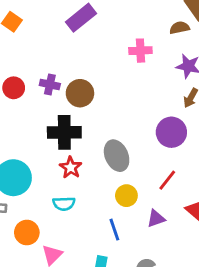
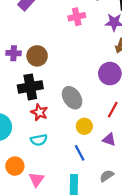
purple triangle: (156, 219) -> (109, 140), turned 48

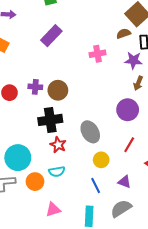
purple triangle: (109, 140) -> (125, 182), moved
orange circle: (15, 166) -> (35, 182), moved
gray semicircle: (107, 176) -> (121, 208), size x1.5
pink triangle: (36, 179) -> (53, 210), turned 35

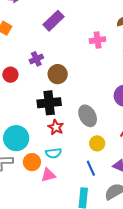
purple cross: (35, 87) -> (36, 59), moved, turned -32
pink triangle: (53, 210) -> (48, 175), moved

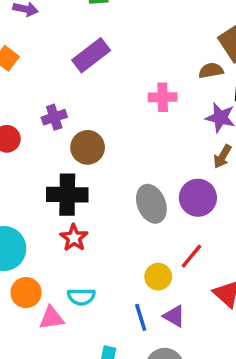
gray ellipse: (88, 116) -> (151, 204), moved
yellow circle: (97, 143) -> (158, 277), moved
cyan semicircle: (53, 153) -> (81, 297), moved
blue line: (91, 168) -> (141, 317), moved

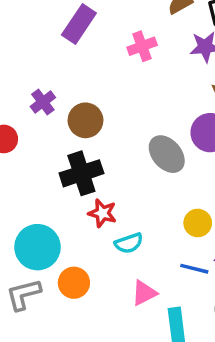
purple rectangle: (91, 55) -> (79, 24), moved
cyan semicircle: (81, 297) -> (129, 243), moved
blue line: (141, 317) -> (194, 269), turned -40
pink triangle: (51, 318) -> (144, 293), moved

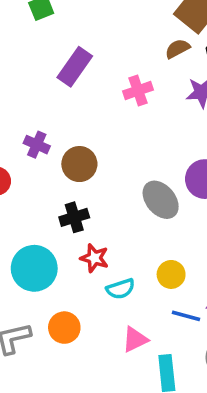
purple cross: (43, 102) -> (37, 145), turned -30
black cross: (81, 173) -> (74, 217), size x0.7
yellow circle: (198, 223) -> (171, 274), moved
cyan circle: (38, 247) -> (34, 268), moved

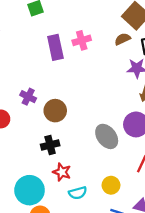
purple rectangle: (75, 67) -> (55, 47), turned -50
pink cross: (138, 90) -> (82, 40), moved
cyan circle: (34, 268) -> (30, 190), moved

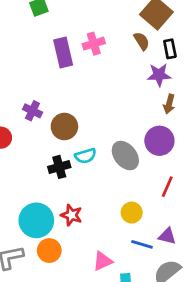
brown semicircle: (123, 39) -> (142, 41), turned 84
red star: (62, 172) -> (71, 215), moved
cyan semicircle: (78, 193) -> (86, 156), moved

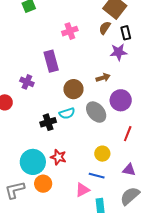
brown semicircle: (142, 41) -> (105, 28), turned -112
purple rectangle: (63, 52) -> (51, 61), moved
brown arrow: (169, 104) -> (103, 78), moved, turned -120
brown circle: (64, 127) -> (73, 89), moved
blue line: (142, 244) -> (97, 176), moved

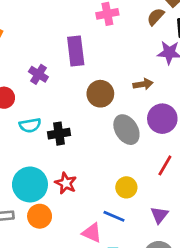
cyan semicircle: (67, 113) -> (30, 125), moved
purple triangle: (129, 170) -> (159, 215), turned 48
pink triangle: (82, 190) -> (92, 233), turned 42

